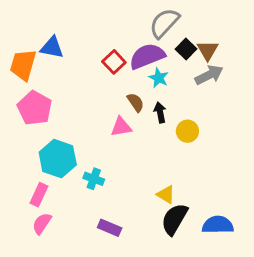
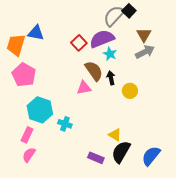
black square: (186, 49) -> (129, 11), moved
brown semicircle: (136, 102) -> (94, 71), size x1.5
blue semicircle: (218, 225) -> (151, 156), turned -50
purple rectangle: (110, 228) -> (96, 158), moved

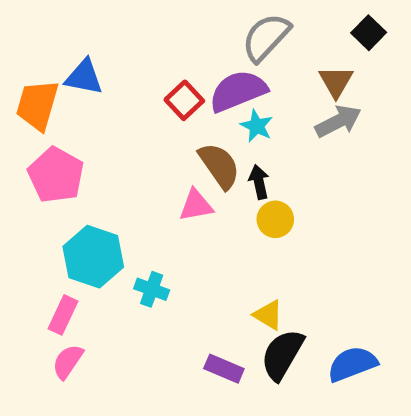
black square: (129, 11) -> (369, 33), moved
yellow circle: (130, 91) -> (275, 219), moved
blue semicircle: (151, 156) -> (352, 364), turned 30

